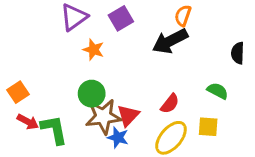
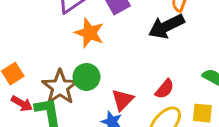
orange star: (93, 50) -> (89, 33), size x1.4
brown star: (103, 117) -> (60, 87), moved, turned -30

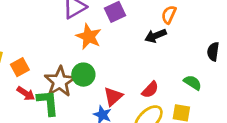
black arrow: (166, 26) -> (156, 36), size x0.7

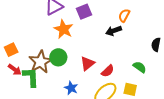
red triangle: (113, 96) -> (87, 64), moved

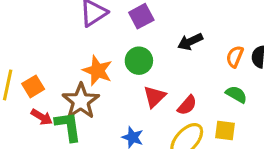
orange semicircle: (124, 15) -> (235, 57), moved
orange star: (64, 29) -> (98, 71), moved
green circle: (58, 57) -> (139, 61), moved

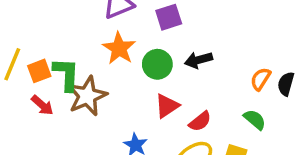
black arrow: (190, 42) -> (199, 60), moved
orange star: (98, 71) -> (119, 48), moved
green L-shape: (68, 126) -> (66, 74), moved

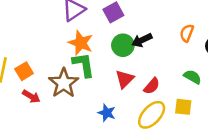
green circle: (157, 64) -> (123, 45), moved
green L-shape: (66, 74) -> (84, 65), moved
orange semicircle: (261, 79) -> (187, 33), moved

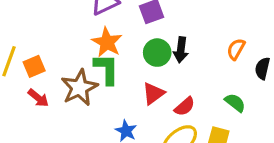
black arrow: (142, 40) -> (181, 50), turned -66

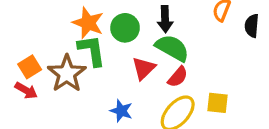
green circle: (157, 53) -> (125, 28), moved
orange square: (34, 66) -> (30, 67), moved
green semicircle: (235, 103) -> (172, 48), moved, size x1.5

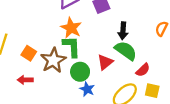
green circle: (125, 28) -> (80, 72), moved
orange square: (30, 67) -> (29, 53), turned -32
red semicircle: (178, 77) -> (143, 70), moved
red arrow: (26, 90) -> (25, 80), moved, turned 144

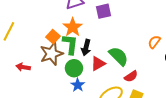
black arrow: (123, 31) -> (86, 47), moved
orange square: (29, 53) -> (53, 37), moved

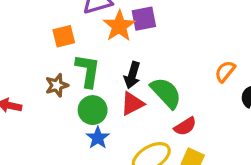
orange star: (73, 27) -> (119, 26), moved
orange square: (53, 37) -> (64, 36), moved, turned 32
black arrow: (86, 47) -> (132, 75), moved
brown star: (52, 54) -> (57, 85), size x0.6

